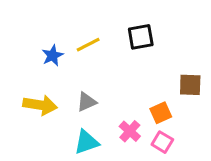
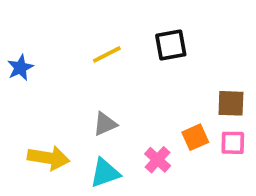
blue star: (52, 55) -> (20, 68), moved
yellow arrow: (40, 105) -> (49, 158), moved
pink square: (162, 142) -> (233, 143), moved, turned -30

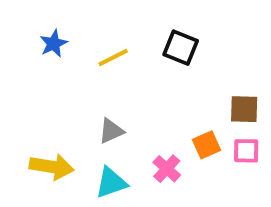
black square: (171, 45) -> (181, 48), turned 32
blue star: (20, 68) -> (54, 44), moved

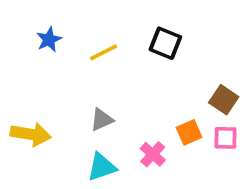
brown square: (244, 109) -> (224, 100), turned 32
yellow arrow: (52, 167) -> (31, 134), moved

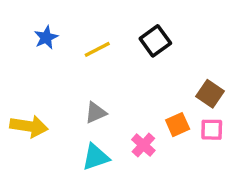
black square: (165, 43) -> (155, 41), turned 32

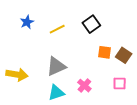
gray triangle: (96, 113) -> (56, 66), size x1.5
orange square: (178, 125) -> (104, 52), moved, turned 32
pink square: (212, 130) -> (120, 84), moved

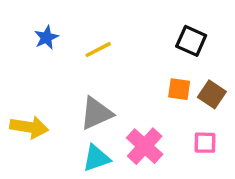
black square: (91, 24) -> (191, 41), moved, turned -30
pink cross: (84, 86) -> (145, 146), size x1.5

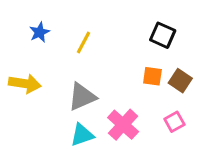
yellow line: (98, 50) -> (83, 43), turned -35
yellow arrow: (29, 127) -> (25, 84), moved
pink square: (205, 143) -> (174, 122), turned -30

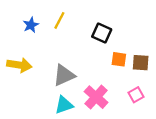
black square: (163, 35) -> (102, 33), moved
yellow line: (83, 43) -> (59, 20), moved
brown square: (180, 81) -> (141, 63), turned -30

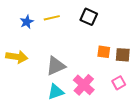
yellow line: (59, 20) -> (52, 18), turned 49
black square: (102, 33) -> (89, 17), moved

